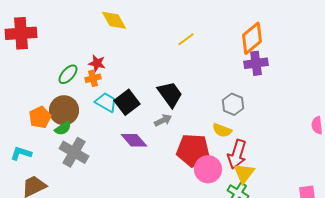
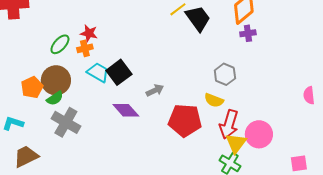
purple cross: (256, 63) -> (248, 33), size x0.7
black trapezoid: (170, 94) -> (198, 18), moved
pink circle: (208, 169) -> (259, 134), moved

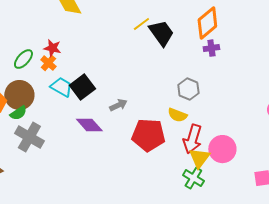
orange cross: (85, 48) -> (48, 63), turned -35

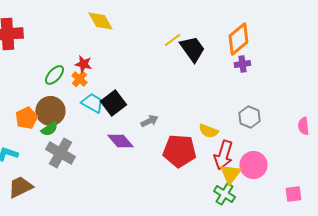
gray hexagon: (188, 89) -> (249, 117), moved

